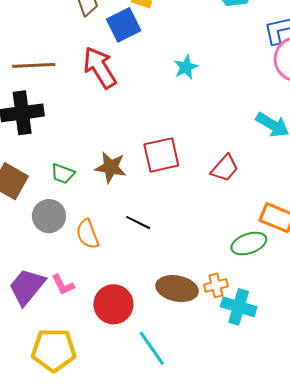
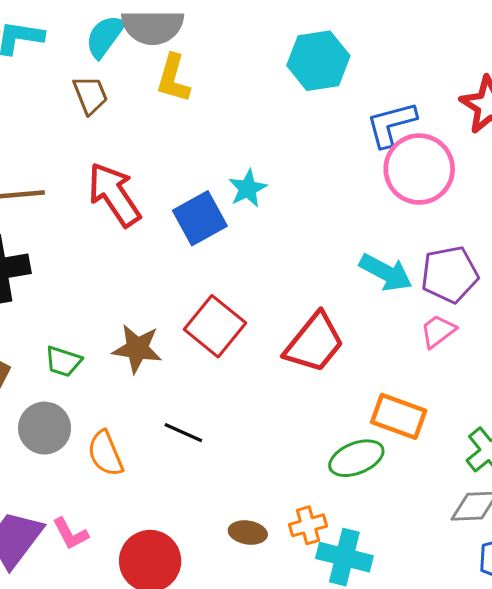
blue square: (124, 25) -> (200, 218), moved
red square: (161, 155) -> (215, 326), turned -36
red trapezoid: (225, 168) -> (314, 343), size x1.4
brown ellipse: (177, 289) -> (248, 533), size x0.6

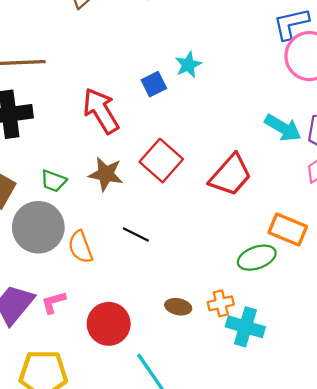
red arrow: (114, 194) -> (101, 111), moved
blue square: (200, 218) -> (154, 84), size x0.7
gray circle: (45, 428) -> (38, 227), size x1.4
pink L-shape: (70, 534) -> (53, 302), turned 100

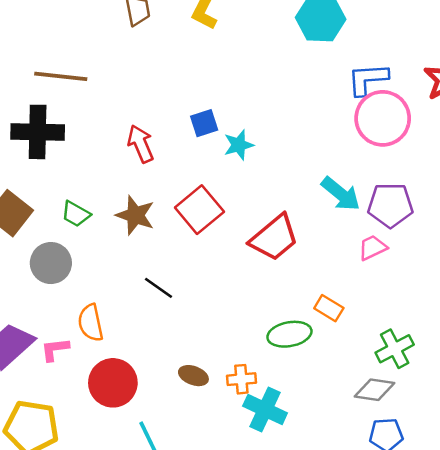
cyan star: (188, 65) -> (239, 145), moved
red arrow: (101, 111) -> (141, 144), size x0.7
gray circle: (38, 227) -> (51, 263), size x0.7
orange rectangle: (288, 229) -> (329, 308), size x0.7
orange semicircle: (80, 247) -> (91, 323), moved

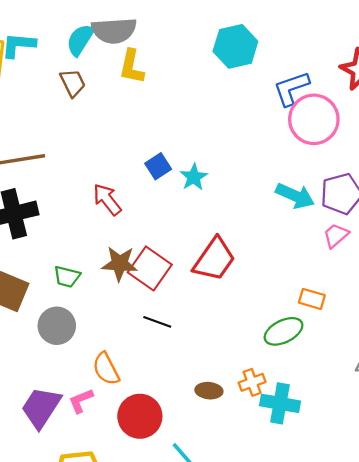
red square: (199, 210) -> (150, 268), moved
red trapezoid: (274, 238) -> (214, 259), moved

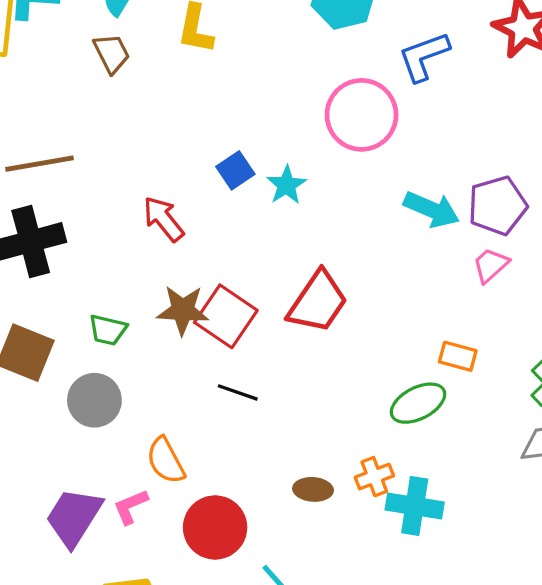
pink circle: (314, 119) -> (362, 115), moved

